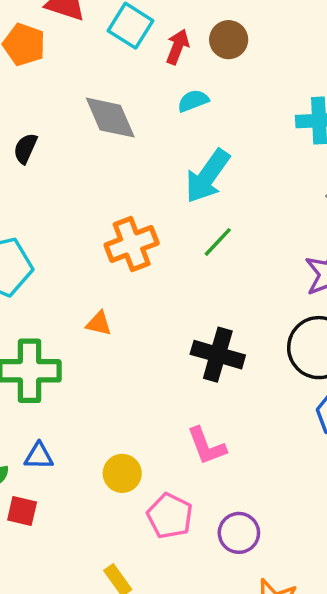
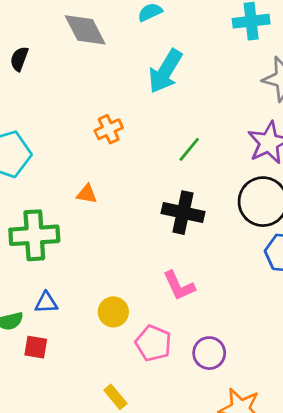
green line: (218, 242) -> (189, 149), moved
orange cross: (132, 244) -> (109, 129), size x0.7

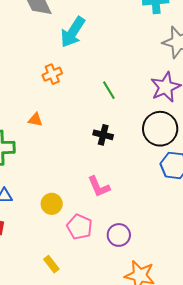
cyan arrow: (165, 71) -> (73, 32), moved
green line: (189, 149) -> (109, 90), turned -72
black cross: (183, 213) -> (103, 135), size x0.7

